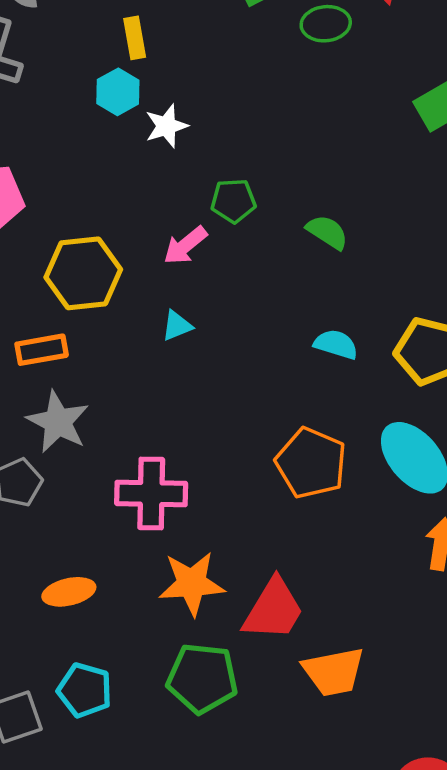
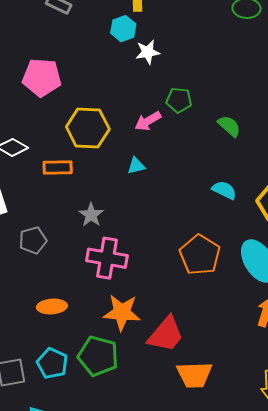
gray star: (58, 422) -> (91, 215), moved, size x0.7
green pentagon: (202, 678) -> (98, 356), moved

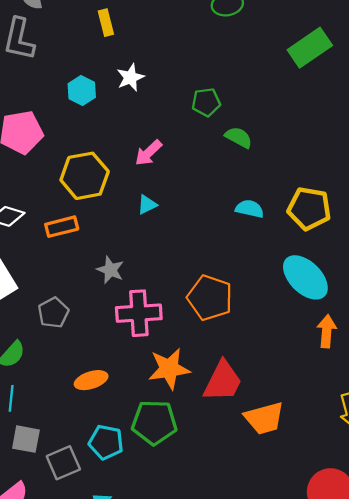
cyan hexagon: (123, 29) -> (82, 90), moved
green pentagon: (179, 100) -> (206, 102), moved
orange pentagon: (200, 255) -> (210, 298), moved

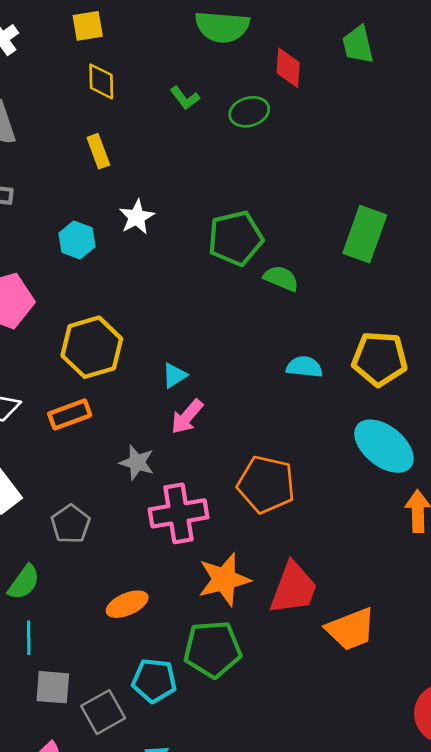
green rectangle: (310, 48) -> (365, 234), moved, turned -30
green pentagon: (206, 102) -> (235, 238), size x1.5
pink arrow: (148, 153) -> (187, 417), moved

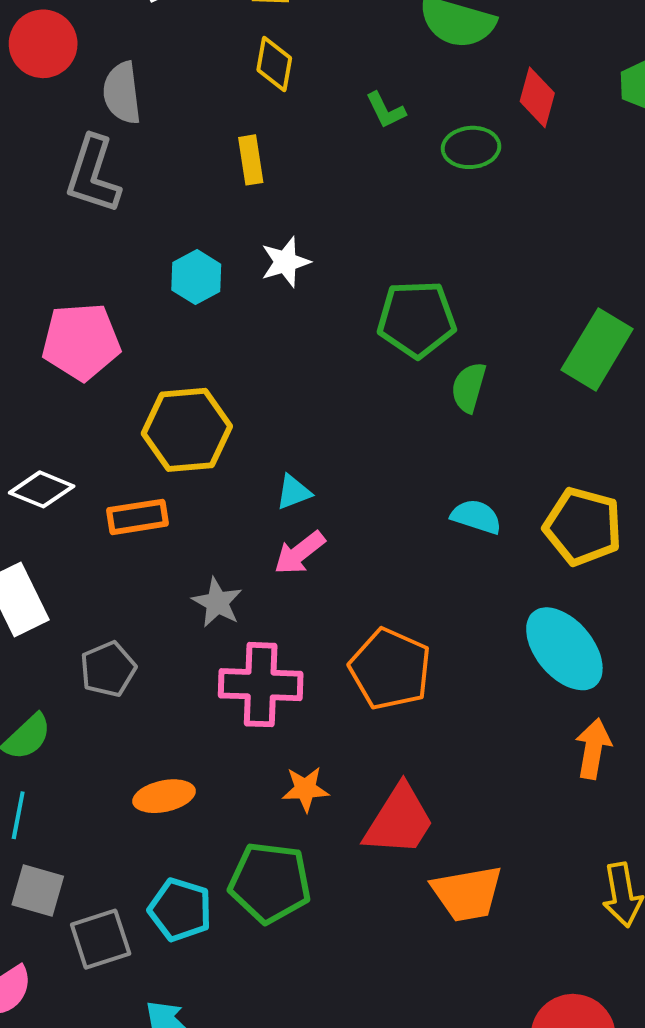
green semicircle: (281, 278) -> (469, 387), turned -108
orange star: (224, 579) -> (305, 789), size x0.6

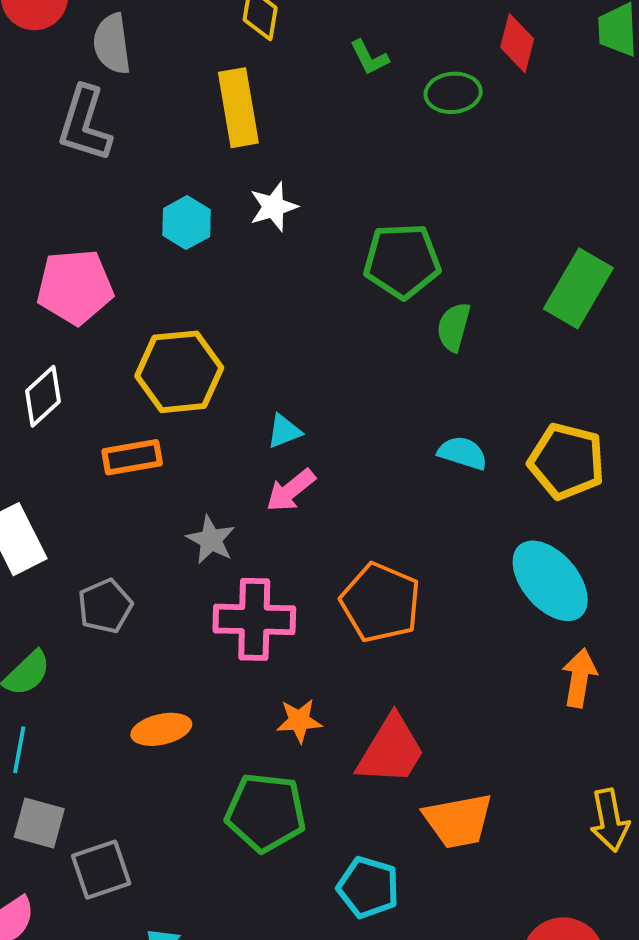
yellow rectangle: (251, 160) -> (238, 108), size x1.6
white diamond: (42, 489) -> (43, 396), moved, turned -64
cyan pentagon: (180, 910) -> (368, 887), moved

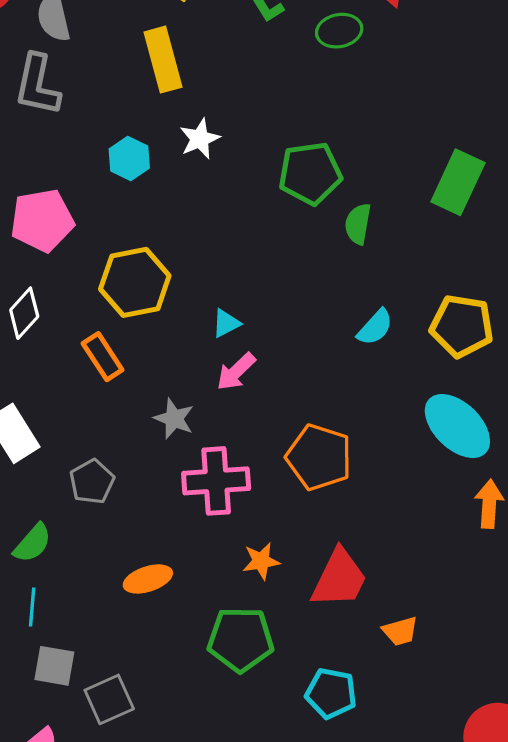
cyan semicircle: (463, 453) -> (375, 327), turned 120
orange rectangle: (132, 457) -> (103, 357), turned 72
orange trapezoid: (458, 821) -> (400, 631), size x0.6

